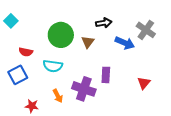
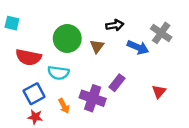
cyan square: (11, 21) -> (12, 23), turned -32
red semicircle: (26, 52) -> (29, 57), size x1.6
blue square: (18, 75) -> (34, 94), moved
purple rectangle: (106, 75) -> (117, 83), turned 35

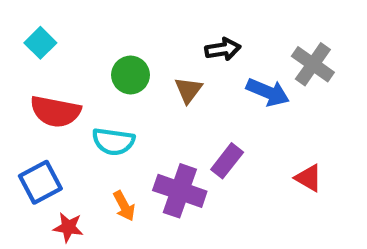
cyan square: (12, 23) -> (40, 43), moved, turned 32
green circle: (67, 38) -> (131, 75), size x0.7
red triangle: (159, 92) -> (309, 178), turned -40
blue square: (34, 94) -> (40, 182), moved

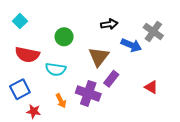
brown triangle: (188, 90) -> (99, 57), moved, size x1.5

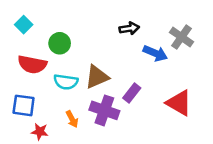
green circle: (64, 37) -> (60, 43), moved
brown triangle: (99, 57) -> (97, 77), moved, turned 30
red triangle: (151, 87) -> (179, 103), size x1.6
blue square: (20, 89) -> (24, 105), turned 36

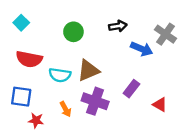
green circle: (60, 43) -> (73, 32), moved
purple rectangle: (132, 93) -> (131, 89), moved
red triangle: (179, 103) -> (160, 105), moved, size x0.6

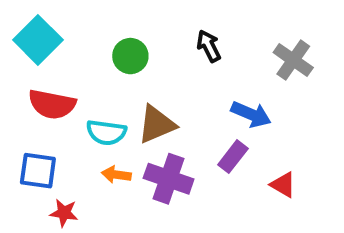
cyan square: (21, 23) -> (38, 40), size x1.6
black arrow: (118, 26) -> (209, 46), turned -108
blue arrow: (142, 49) -> (251, 114), moved
orange arrow: (66, 109) -> (116, 175), moved, turned 126

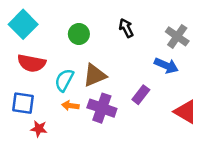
blue arrow: (251, 114) -> (166, 66), moved
cyan semicircle: (106, 132) -> (64, 80), turned 110
red triangle: (283, 185) -> (186, 112), moved, size x1.5

